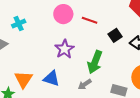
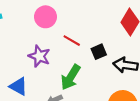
red line: (90, 20) -> (72, 41), moved
purple star: (64, 49) -> (39, 56), turned -30

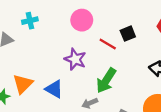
black square: (99, 52) -> (128, 34), moved

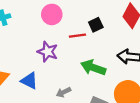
red line: (108, 44) -> (77, 36), turned -35
green arrow: (106, 81) -> (93, 68), moved, turned 80

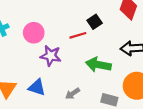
pink circle: (52, 14) -> (34, 33), moved

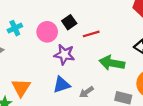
black square: (95, 22) -> (69, 22), moved
blue triangle: (37, 87) -> (62, 85), moved, turned -36

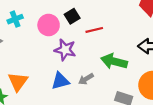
gray arrow: (87, 92) -> (86, 79), moved

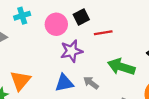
purple star: (65, 50) -> (72, 51), turned -30
gray arrow: (86, 79) -> (91, 83), turned 64

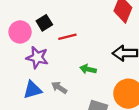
purple star: (72, 51) -> (37, 57), turned 30
green arrow: (121, 67) -> (88, 69), size x0.6

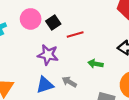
pink circle: (20, 32) -> (31, 19), moved

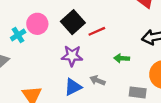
pink circle: (31, 19) -> (37, 24), moved
black square: (53, 22) -> (73, 22), size x1.5

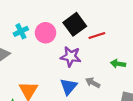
pink circle: (37, 24) -> (45, 33), moved
blue triangle: (73, 87) -> (69, 87), turned -30

